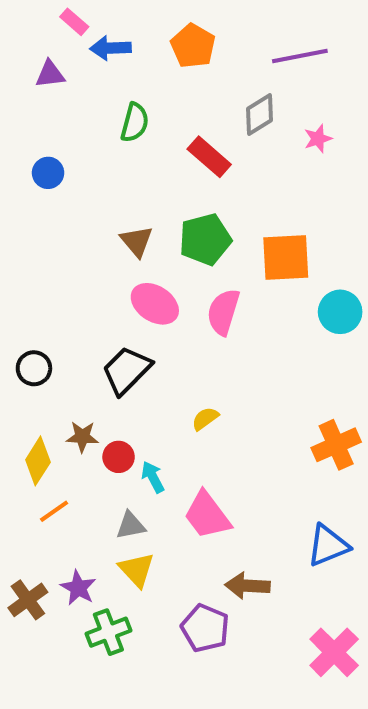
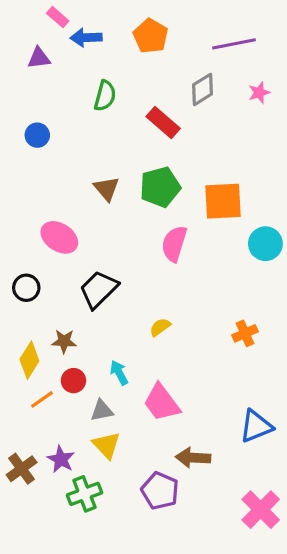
pink star: (318, 139) -> (259, 93), moved
pink ellipse: (155, 304) -> (59, 237), moved
orange cross: (336, 445) -> (245, 333), moved, size x0.7
red circle: (119, 457) -> (73, 381), moved

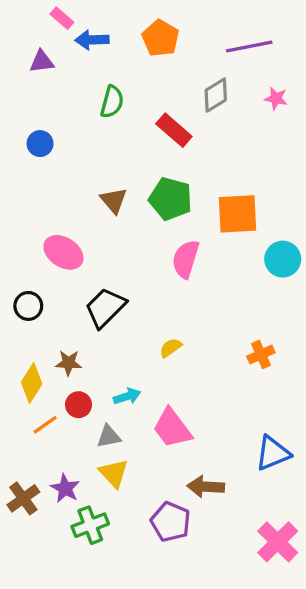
pink star: (259, 93) -> (276, 98), turned 30
green pentagon: (160, 187) -> (171, 199), turned 30
cyan arrow: (119, 373) -> (127, 396), turned 100

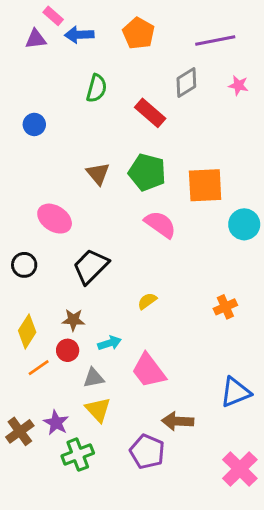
purple triangle: (42, 62) -> (36, 39), moved
pink semicircle: (186, 259) -> (160, 224), turned 108
brown star: (68, 363) -> (73, 320), moved

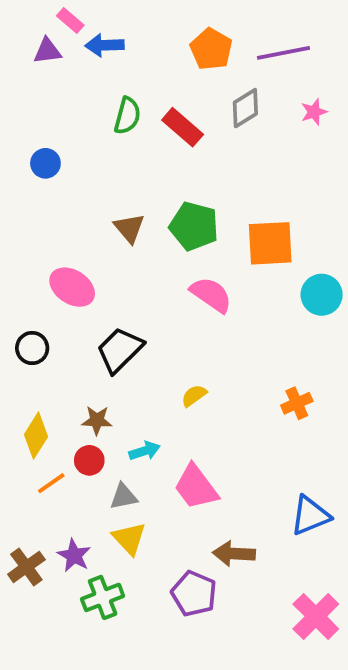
orange pentagon: (139, 33) -> (211, 49), moved
pink star: (238, 85) -> (314, 112), turned -30
red rectangle: (150, 113) -> (183, 127), moved

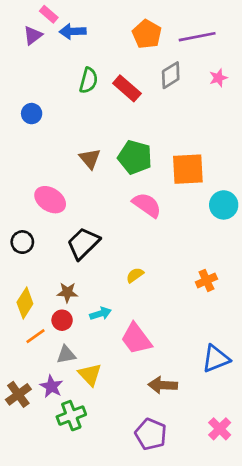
purple triangle: (47, 51) -> (33, 35), turned -30
gray triangle: (124, 497) -> (66, 355), moved
purple pentagon: (194, 594) -> (151, 434), moved
pink cross: (316, 616) -> (220, 429), size x0.7

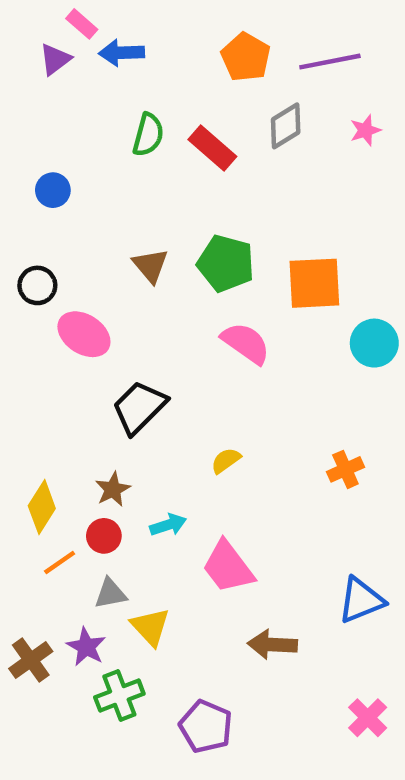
black circle: (22, 242) -> (37, 285), moved
brown star: (67, 292) -> (113, 489), turned -30
purple pentagon: (151, 434) -> (206, 727), moved

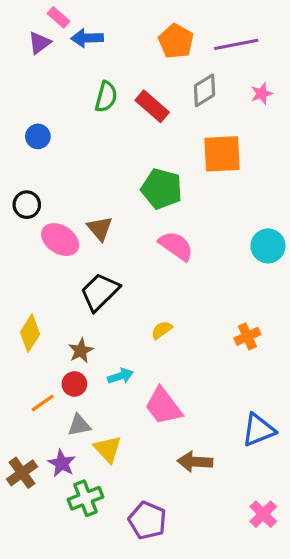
brown triangle: (150, 266) -> (100, 228), moved
orange square: (314, 283) -> (222, 154), moved
yellow diamond: (42, 507) -> (30, 333), moved

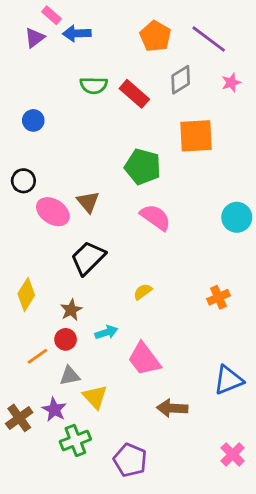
purple line: (236, 44) -> (209, 39), turned 48
green semicircle: (106, 97) -> (94, 85), turned 76

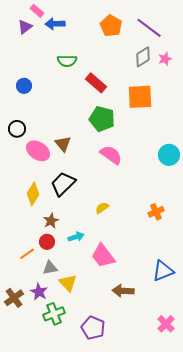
gray diamond: (181, 80) -> (143, 57), moved
red rectangle: (134, 94) -> (96, 83), moved
yellow diamond: (26, 294) -> (33, 194), moved

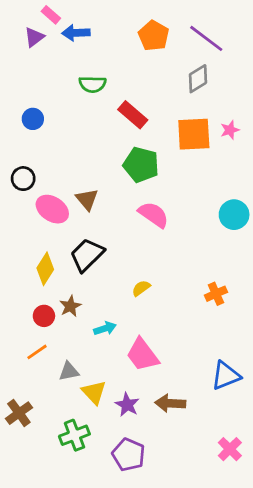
pink star: (165, 59) -> (230, 130), moved
red circle: (47, 242) -> (44, 316), moved
purple star: (39, 292) -> (127, 405), moved

